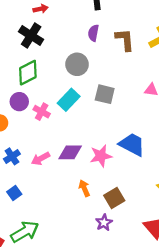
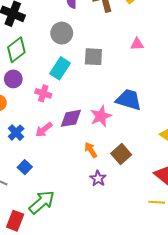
pink cross: (42, 112) -> (43, 93), moved
purple star: (104, 223) -> (98, 178), moved

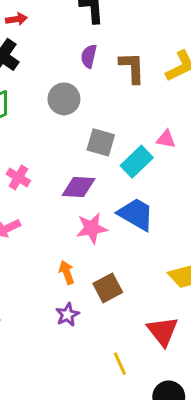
cyan rectangle: (60, 68) -> (137, 162), moved
purple diamond: (71, 118) -> (79, 187), moved
yellow line: (157, 202) -> (120, 364), moved, turned 49

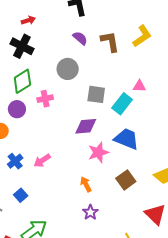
purple semicircle: (89, 56) -> (80, 38), turned 126
pink cross: (18, 177) -> (45, 99), moved, turned -35
brown square: (108, 288) -> (126, 180), moved

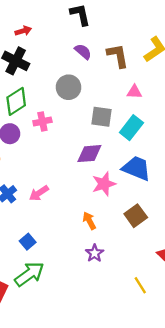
pink triangle: (139, 86) -> (134, 92), moved
blue square: (21, 195) -> (28, 242), moved

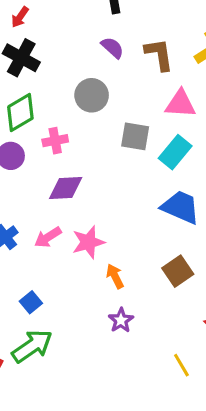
red arrow: (23, 31) -> (20, 17), moved, turned 140
pink triangle: (134, 92) -> (180, 104), size x1.5
purple diamond: (89, 154) -> (66, 188), moved
pink star: (104, 184) -> (88, 242), moved

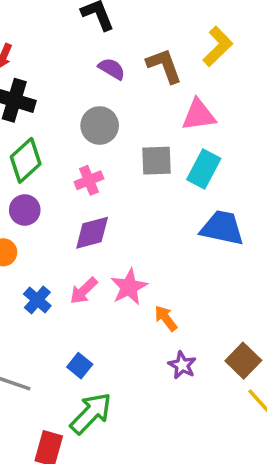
pink cross: (55, 141) -> (89, 180), moved
brown square: (178, 271) -> (243, 361), moved

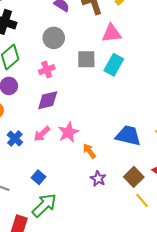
blue trapezoid: (222, 228) -> (128, 136), moved

